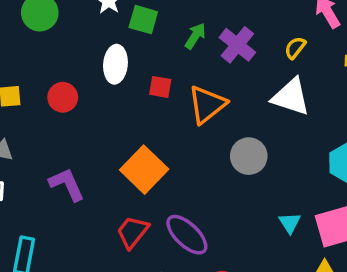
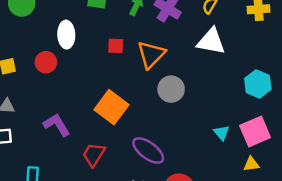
white ellipse: (115, 64) -> (66, 35), moved
gray circle: (249, 156) -> (171, 89), moved
red trapezoid: (133, 232) -> (94, 155), moved

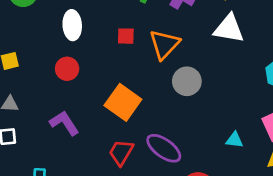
red circle: (46, 62) -> (67, 69), moved
cyan triangle: (222, 133) -> (234, 140), moved, turned -42
red trapezoid: (94, 155) -> (121, 152), moved

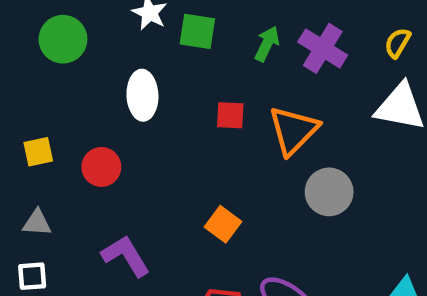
red circle: (67, 69) -> (101, 167), moved
orange square: (123, 102) -> (223, 224), size x0.6

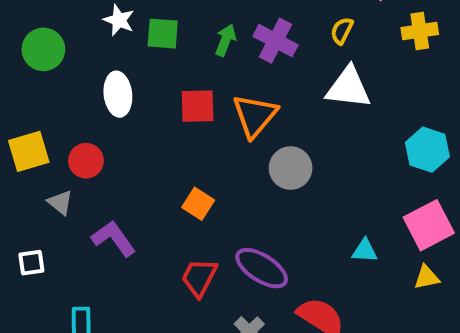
red square: (230, 115) -> (198, 106), size x1.4
yellow square: (38, 152) -> (29, 151), size x1.5
gray triangle: (37, 223) -> (60, 202), moved, turned 40

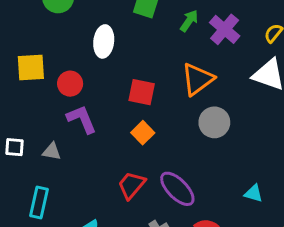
red square: (198, 106) -> (142, 92), moved
gray triangle: (60, 202) -> (52, 151), moved, turned -42
purple L-shape: (114, 238) -> (82, 119), moved

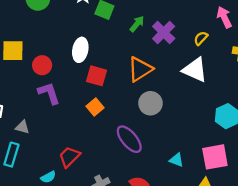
white ellipse: (104, 41) -> (80, 50), moved
gray triangle: (52, 151) -> (22, 127), moved
red trapezoid: (131, 185) -> (69, 157), moved
purple ellipse: (177, 189) -> (129, 139), moved

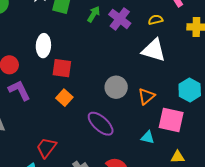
yellow semicircle: (201, 38) -> (156, 20), turned 40
orange triangle: (140, 69) -> (146, 96), moved, size x0.7
pink square: (215, 157) -> (171, 120), moved, turned 30

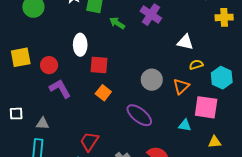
green arrow: (94, 14) -> (117, 23), moved, turned -84
yellow semicircle: (156, 20) -> (196, 65), moved
white triangle: (154, 50) -> (185, 42), size x0.7

